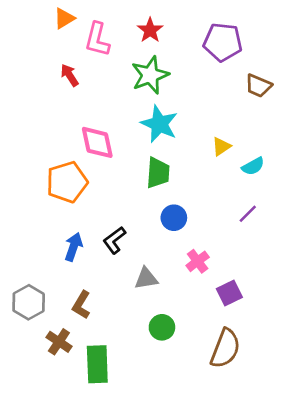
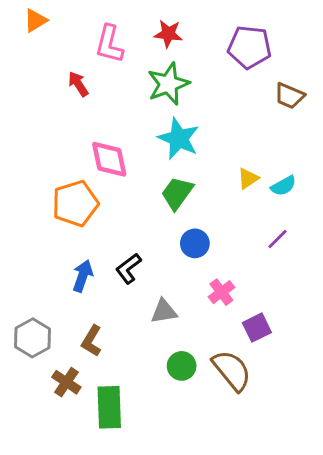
orange triangle: (64, 18) -> (35, 20), moved
red star: (150, 30) -> (168, 34), turned -30
yellow triangle: (221, 146) -> (248, 178), moved
green trapezoid: (158, 173) -> (177, 193), turned -148
brown semicircle: (225, 348) -> (232, 370), moved, turned -60

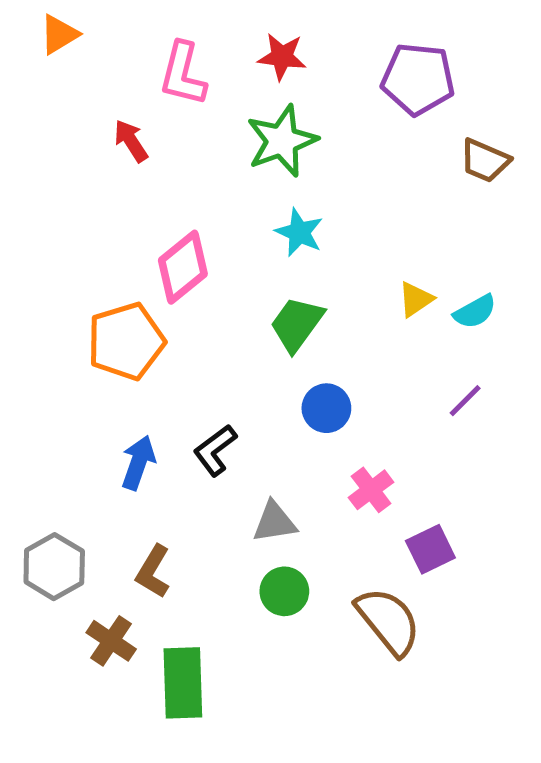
cyan star: (179, 139) -> (299, 232), size x0.7
pink diamond: (109, 159) -> (183, 267), turned 63
green circle: (182, 366) -> (284, 591), moved

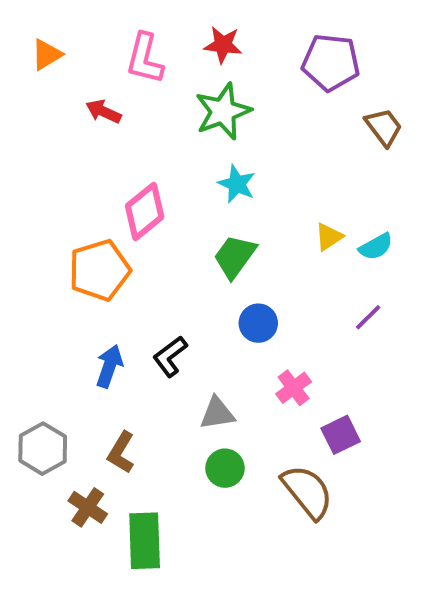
orange triangle: (59, 34) -> (47, 55), moved
red arrow: (131, 141) -> (103, 111), turned -32
brown trapezoid: (485, 161) -> (384, 127), turned -150

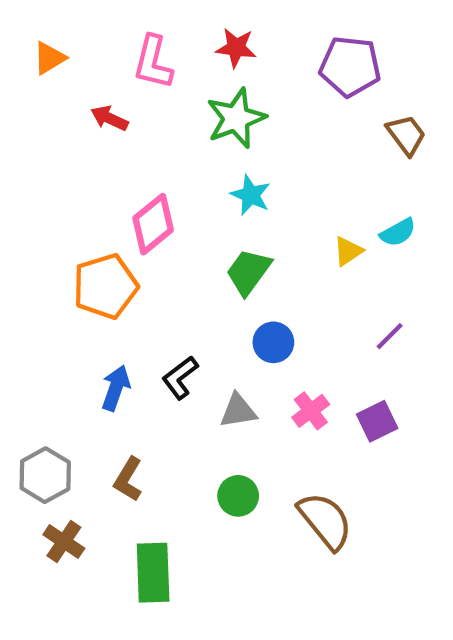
cyan semicircle: (376, 247) -> (398, 232), moved
gray triangle: (217, 413) -> (238, 411), moved
purple square: (341, 435) -> (377, 421), moved
brown cross: (88, 507) -> (64, 542), moved

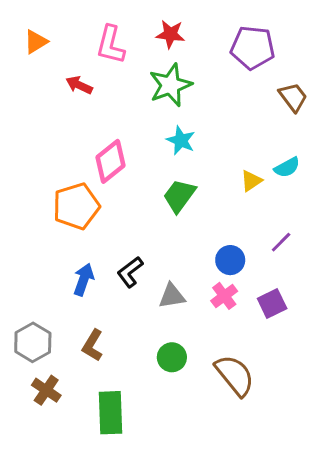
blue circle: (273, 342) -> (230, 260), moved

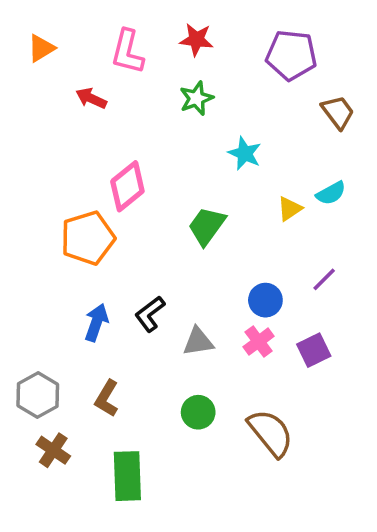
green star: (170, 85) -> (196, 98), size x0.7
cyan star: (181, 140) -> (245, 153), moved

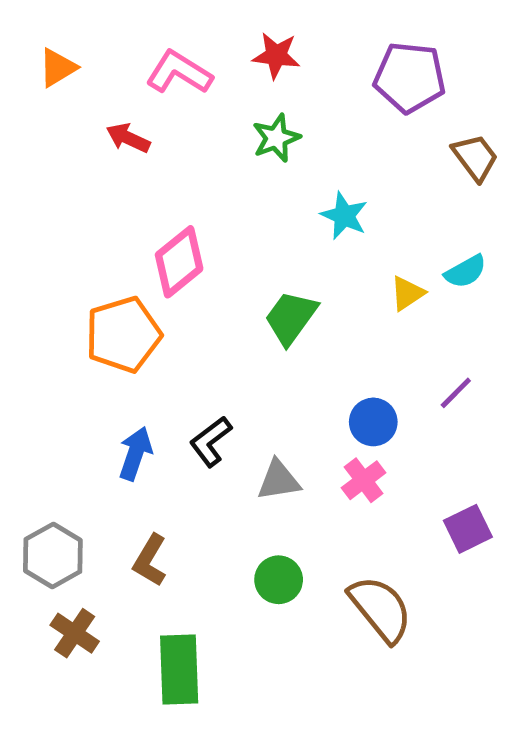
pink L-shape: (127, 52) -> (179, 72), turned 108
purple square: (314, 350) -> (468, 529), moved

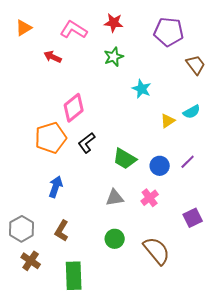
green trapezoid: (291, 318) -> (125, 159), moved, turned -95
blue circle: (373, 422) -> (160, 166), moved
black L-shape: (211, 441) -> (87, 143), moved

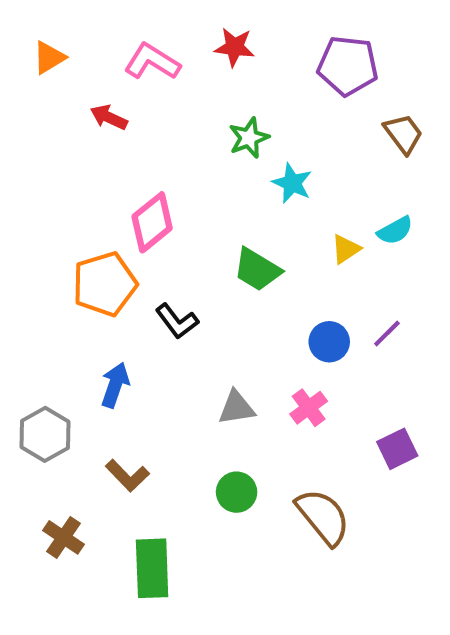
green star: (114, 57) -> (249, 138), moved
black L-shape: (87, 143) -> (177, 321), moved, turned -90
green trapezoid: (125, 159) -> (257, 270), moved
gray hexagon: (22, 229) -> (45, 434), moved
brown L-shape: (62, 231) -> (127, 476), turned -75

